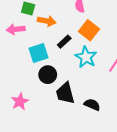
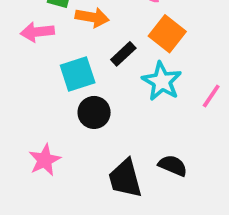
black trapezoid: (65, 93) -> (125, 178), moved

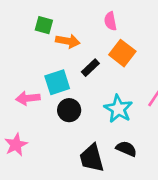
pink arrow: (37, 32) -> (28, 98), moved
cyan star: (162, 81) -> (118, 109), moved
pink star: (45, 160) -> (16, 145), moved

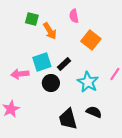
pink semicircle: (110, 21) -> (74, 16), moved
orange arrow: (68, 41) -> (50, 31), turned 48
black rectangle: (90, 68) -> (64, 64), moved

